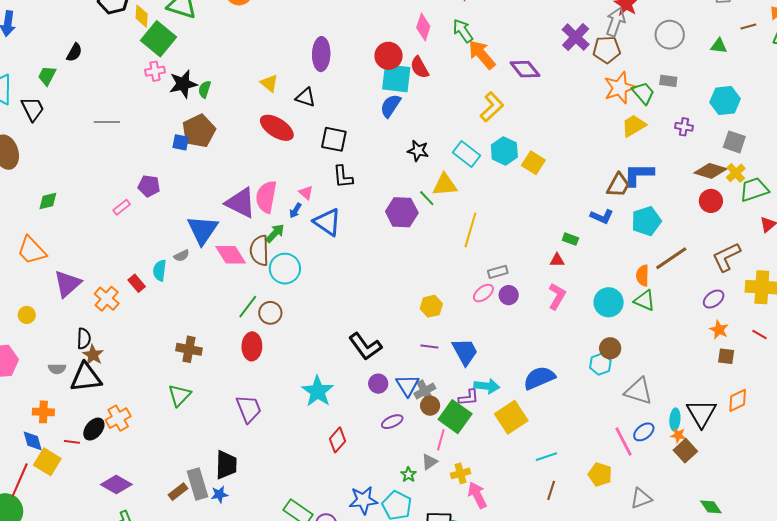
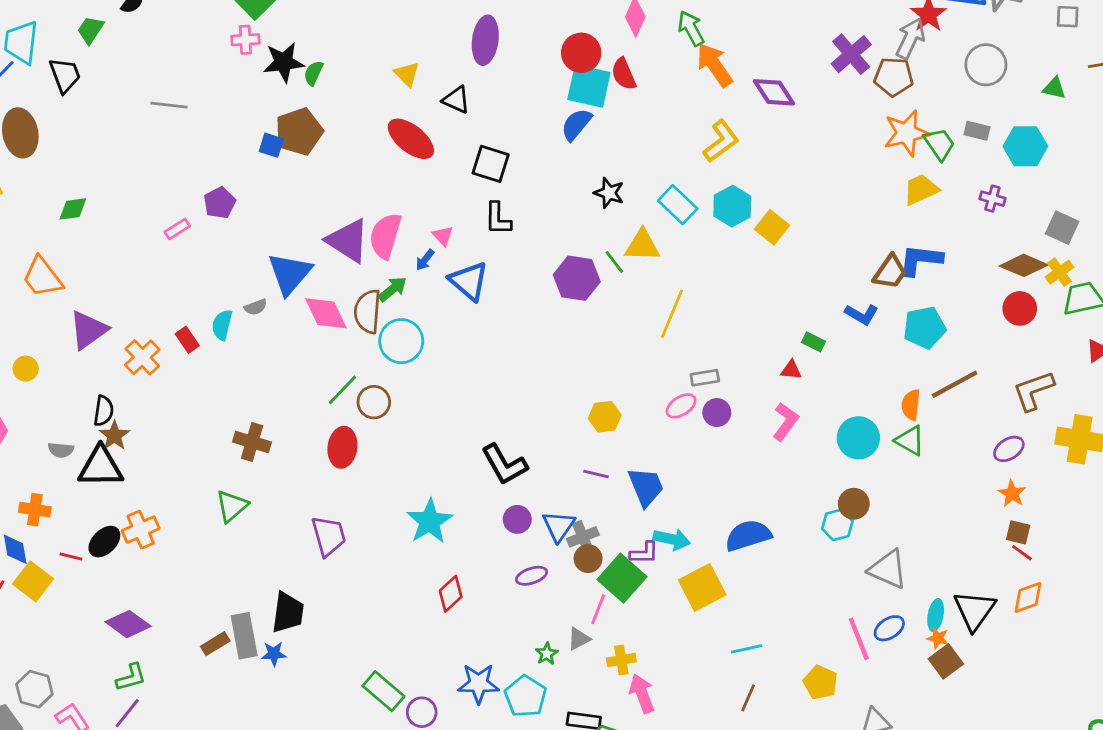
cyan hexagon: (725, 101) -> (1025, 146), moved
purple pentagon: (149, 186) -> (220, 203), turned 30
red line: (760, 335) -> (1022, 553), moved

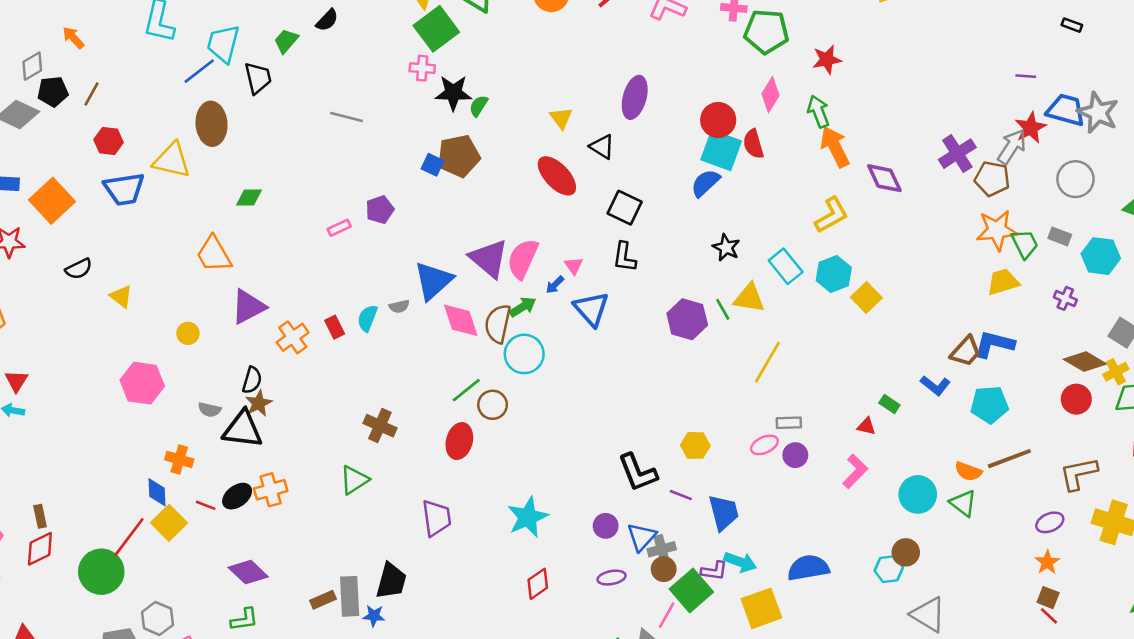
orange semicircle: (911, 405) -> (968, 471), turned -84
black L-shape: (504, 464) -> (638, 473), moved

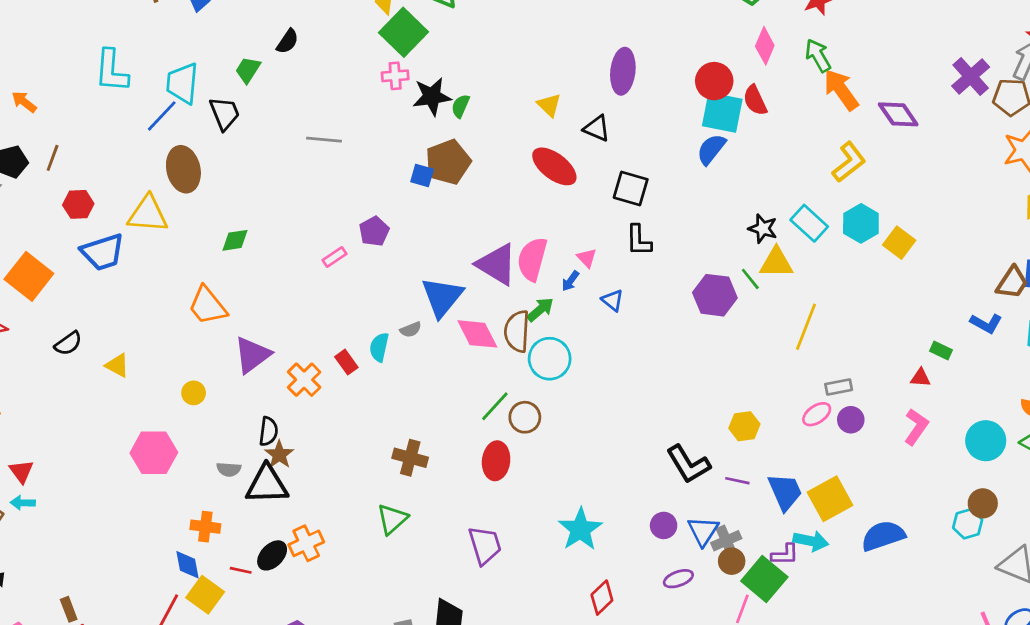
black star: (726, 247) -> (763, 229), moved
blue triangle: (591, 309) -> (613, 300), size x0.6
yellow square: (761, 608) -> (830, 499), moved

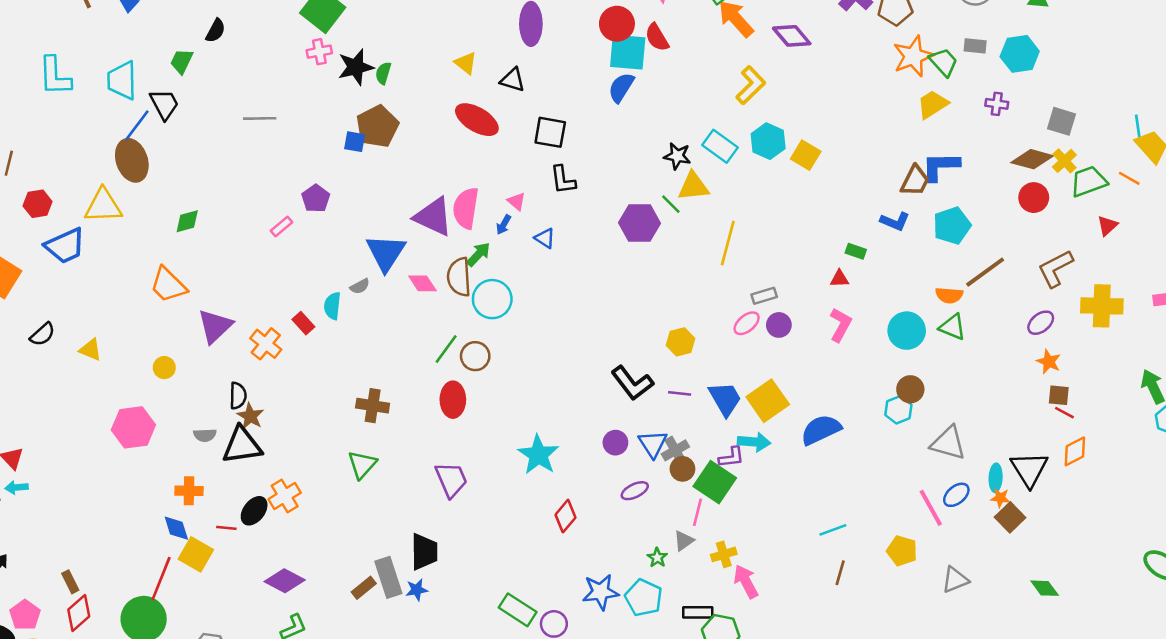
blue line: (162, 116) -> (137, 125), moved
pink diamond: (477, 334) -> (422, 283), size x0.7

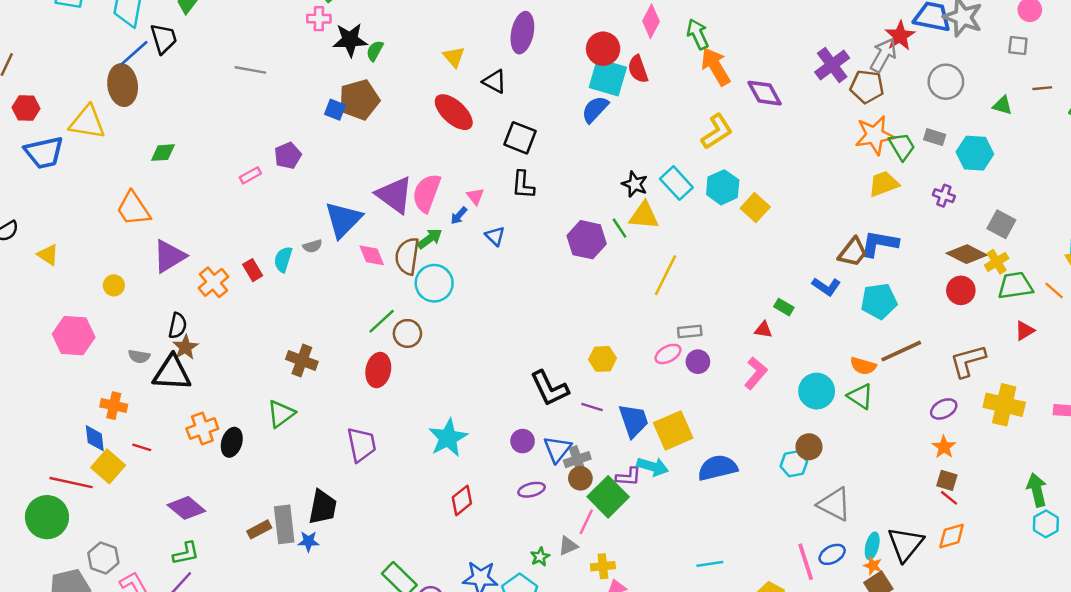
black ellipse: (254, 511) -> (232, 442), moved, turned -32
red line: (161, 579) -> (71, 483), turned 69

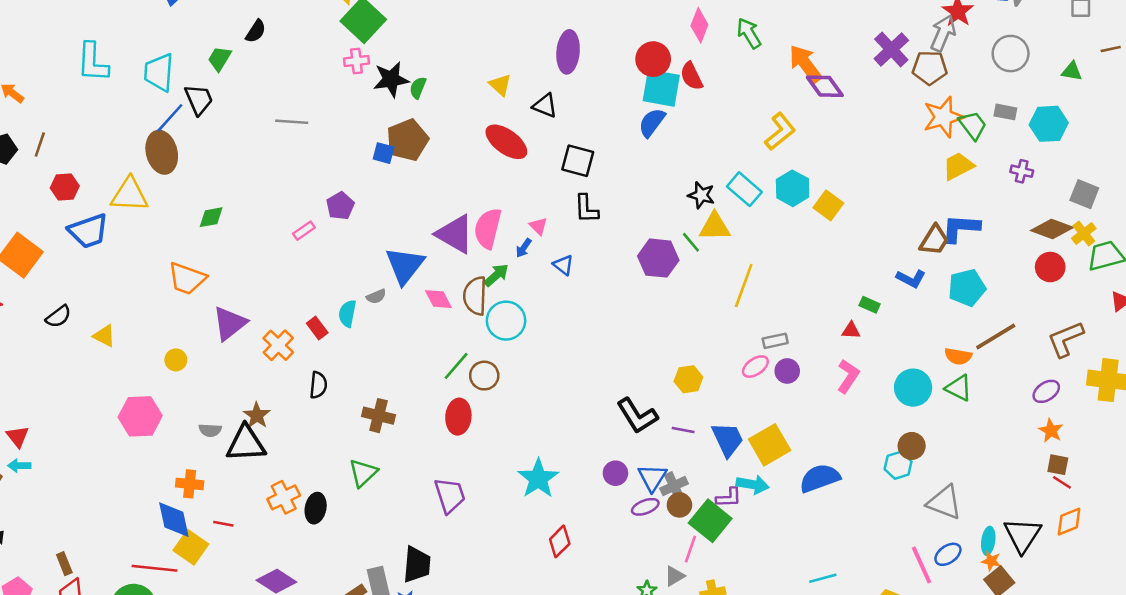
orange arrow: (715, 66) -> (805, 64), moved
orange trapezoid: (133, 209) -> (187, 279), turned -30
black semicircle: (178, 326) -> (318, 385), moved
blue diamond: (95, 438) -> (174, 520), size x1.4
purple ellipse: (532, 490) -> (645, 507), moved

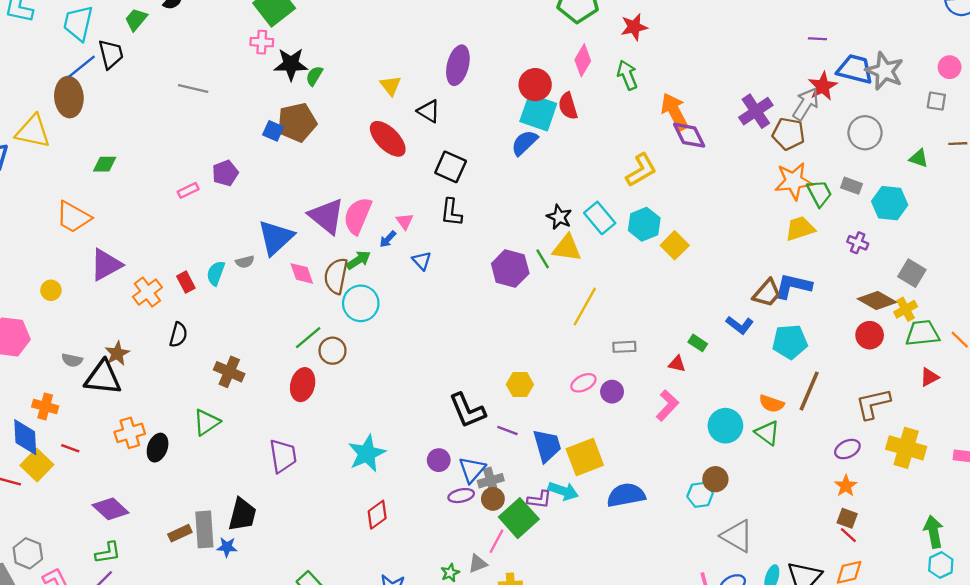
brown line: (996, 337) -> (809, 391), turned -45
gray rectangle: (775, 341) -> (624, 347), moved

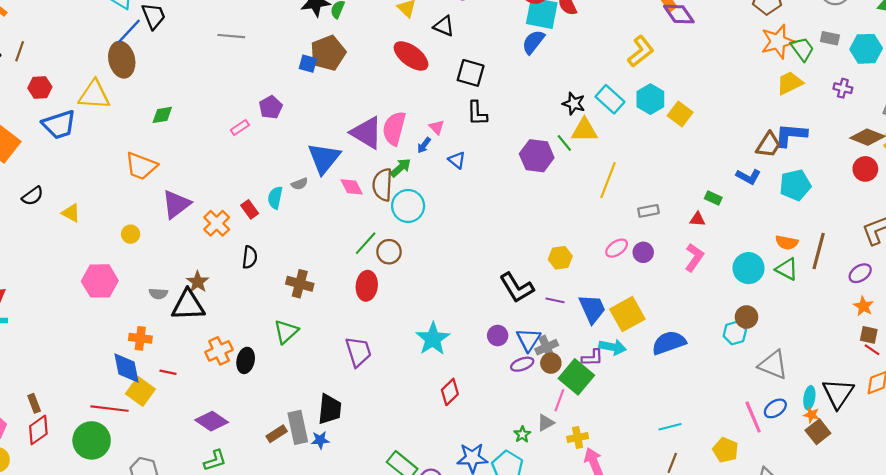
brown line: (809, 391) -> (819, 251), moved

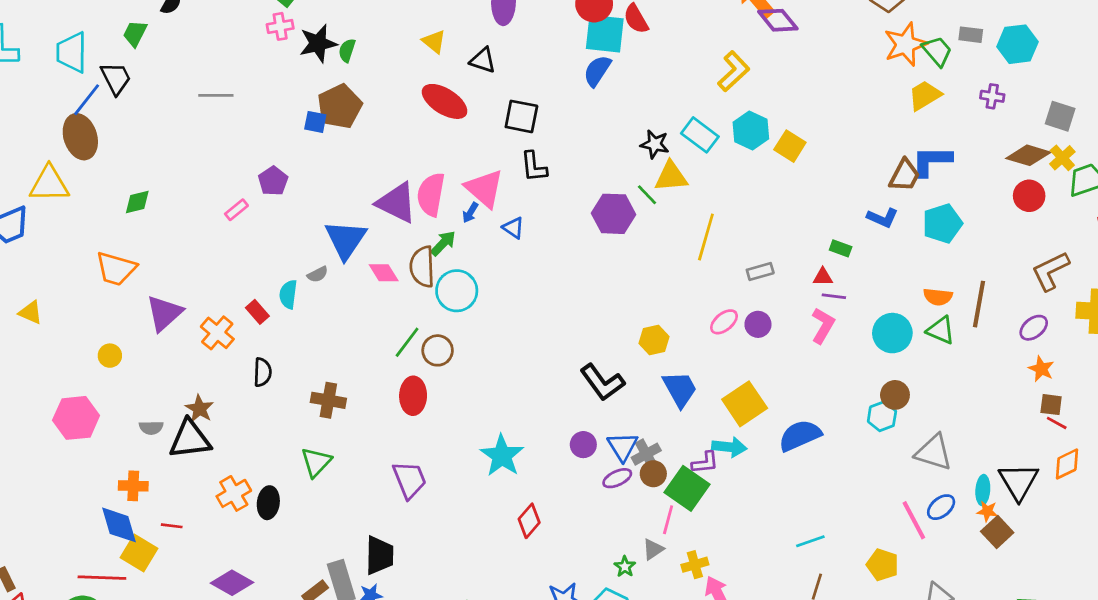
pink triangle: (437, 127) -> (484, 188), size x2.0
yellow triangle: (71, 213) -> (31, 312), moved
purple line: (555, 300) -> (834, 296), moved
blue trapezoid: (592, 309) -> (680, 389), moved

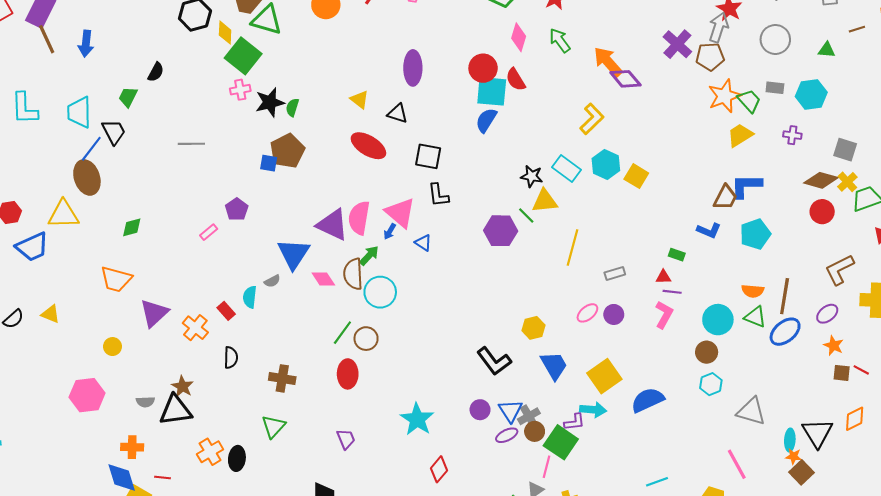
brown circle: (895, 395) -> (707, 352), moved
red line: (1057, 423) -> (861, 370), moved
purple trapezoid: (409, 480) -> (346, 439), size x0.7
blue ellipse: (941, 507) -> (785, 332), moved, size x1.4

